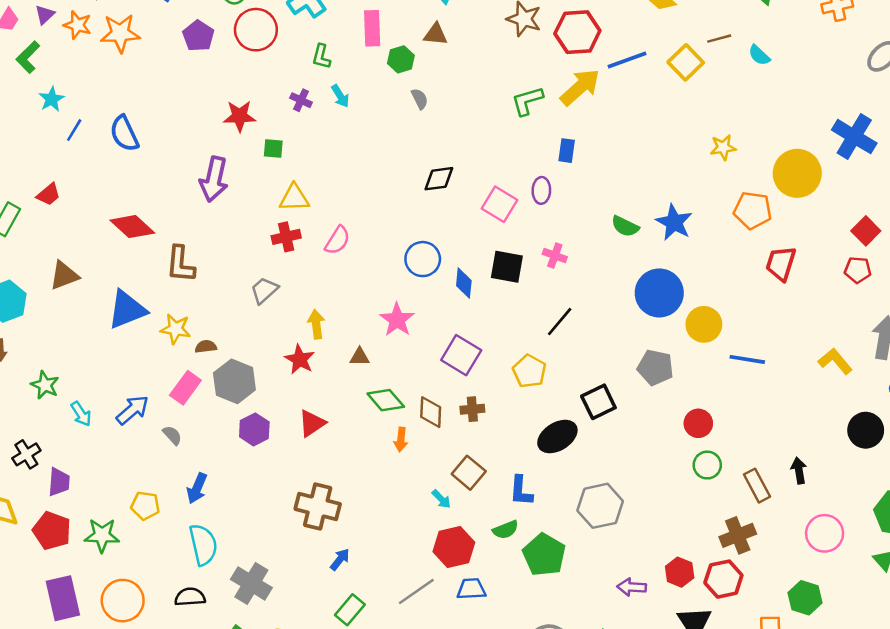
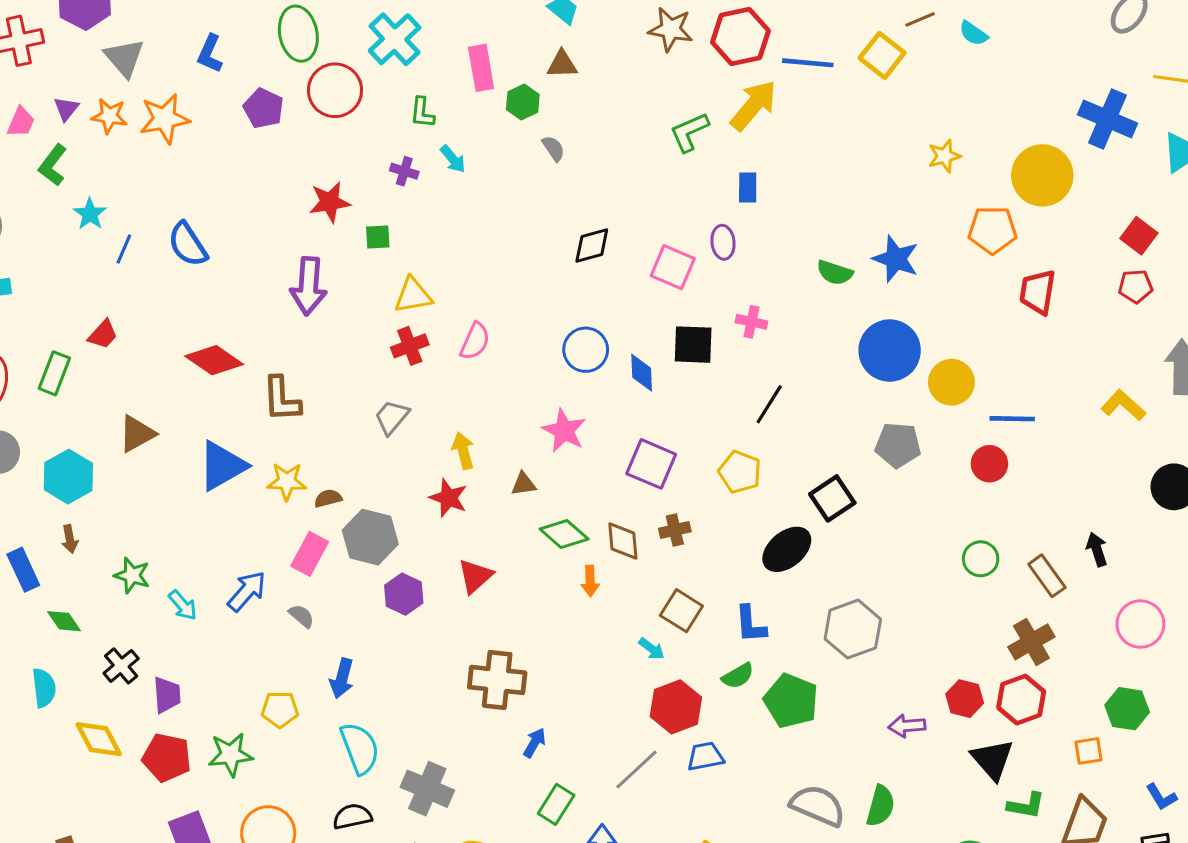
blue line: (627, 60) -> (808, 63), turned 33
red circle: (698, 423) -> (989, 464), moved

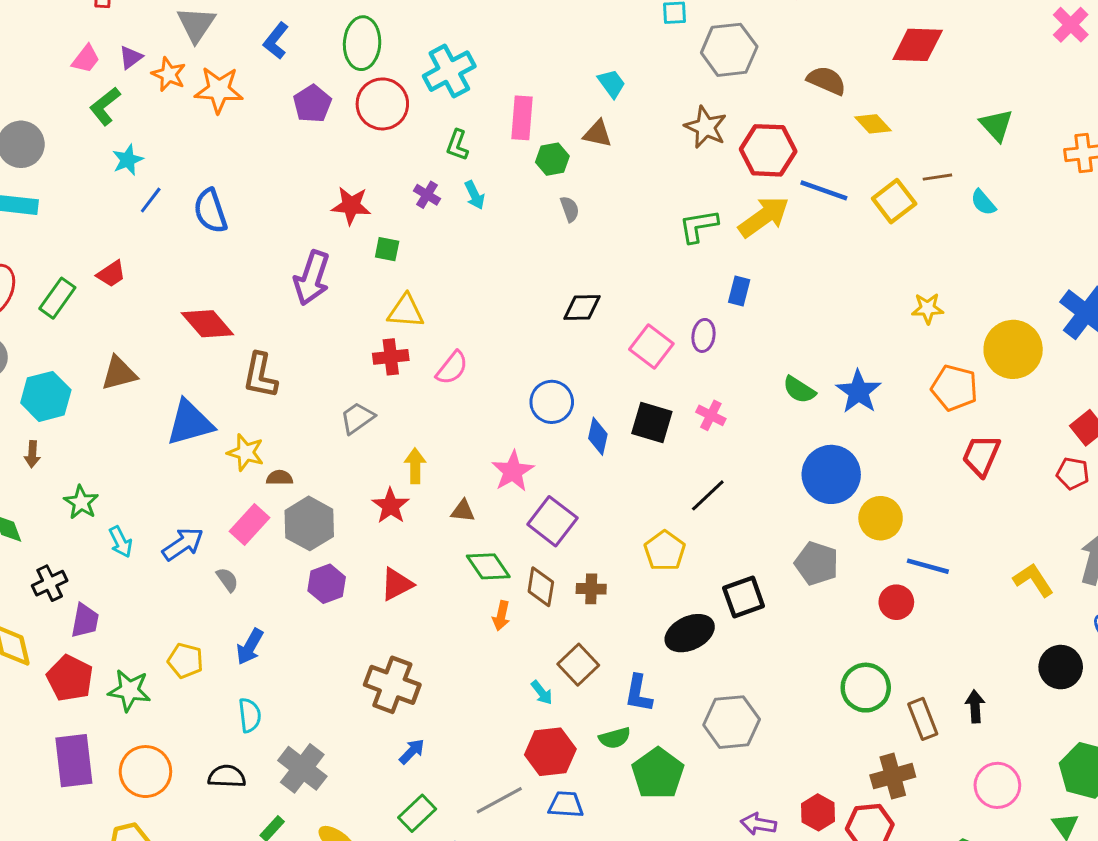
purple square: (651, 464) -> (552, 521), moved
green circle: (981, 559) -> (866, 688), size x1.4
cyan semicircle: (360, 748) -> (250, 715), size x0.7

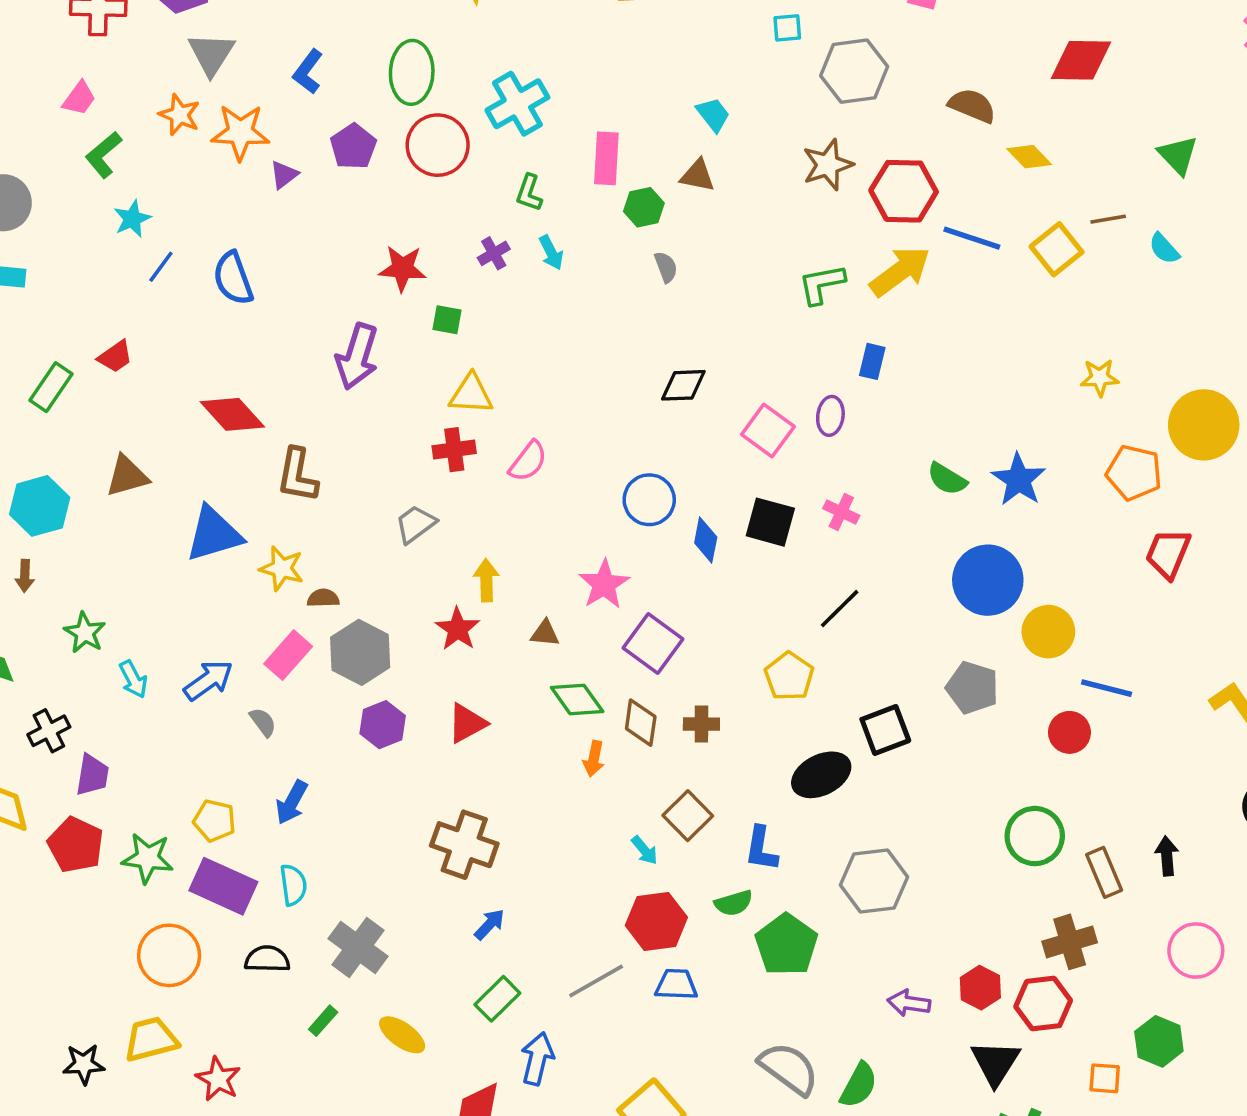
purple triangle: (131, 57) -> (284, 175), moved
brown star: (706, 127) -> (828, 165), turned 30
purple cross: (427, 195) -> (494, 253), turned 30
purple rectangle: (74, 761) -> (223, 886), moved, turned -58

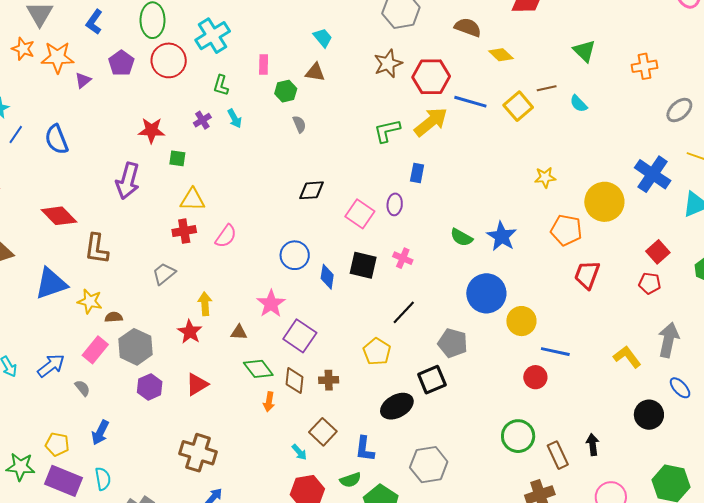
pink rectangle: (606, 158) -> (264, 64), size x0.7
gray pentagon: (972, 688) -> (453, 343), moved

